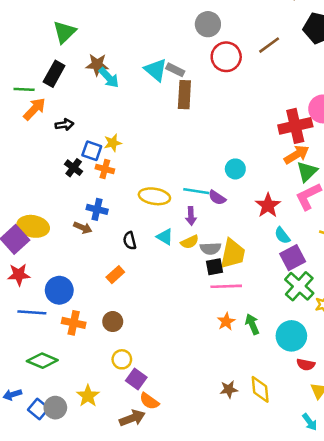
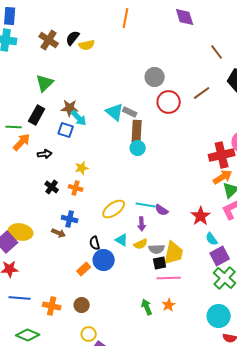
blue square: (92, 151) -> (66, 130), moved
cyan circle: (235, 169) -> (138, 148), moved
yellow ellipse: (154, 196) -> (114, 209), turned -45
blue circle: (59, 290) -> (104, 260), moved
green arrow: (252, 324) -> (147, 307), moved

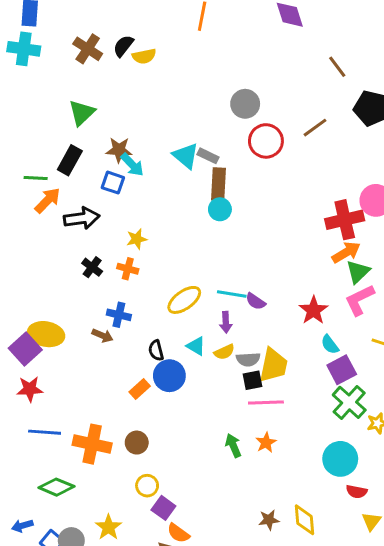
black arrow: (45, 154) -> (82, 218), size x1.6
orange cross: (52, 306) -> (92, 444), size x1.4

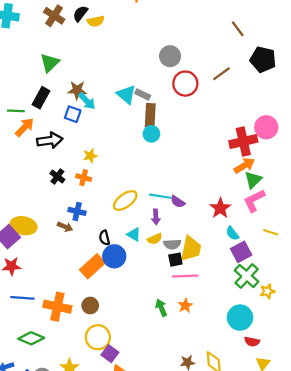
orange rectangle: (140, 389) -> (92, 266), size x1.6
yellow circle: (147, 486) -> (98, 337), size x1.5

